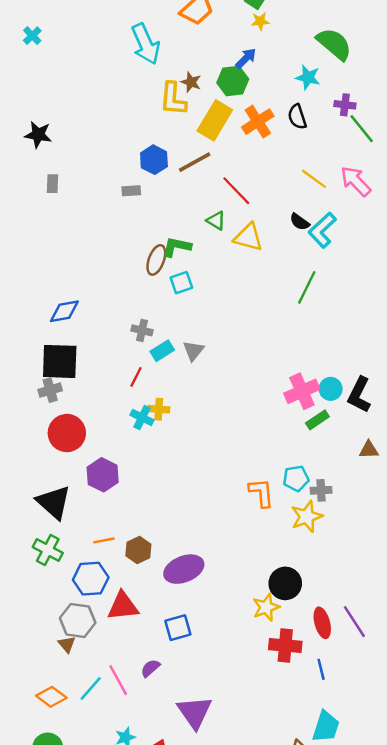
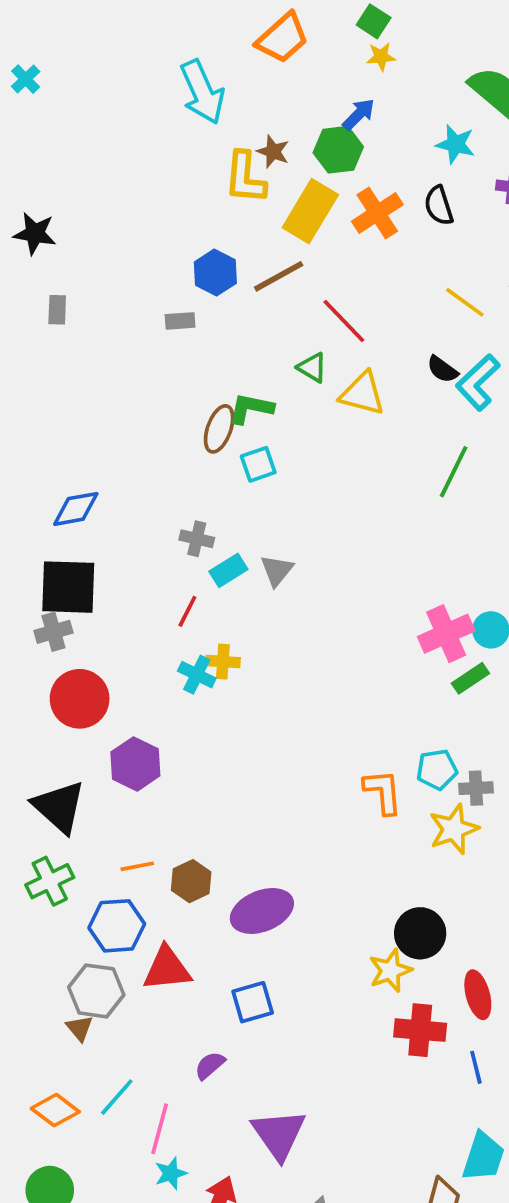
green cross: (48, 550) -> (50, 881), turned 36
pink line: (118, 680) -> (160, 1129), moved, turned 44

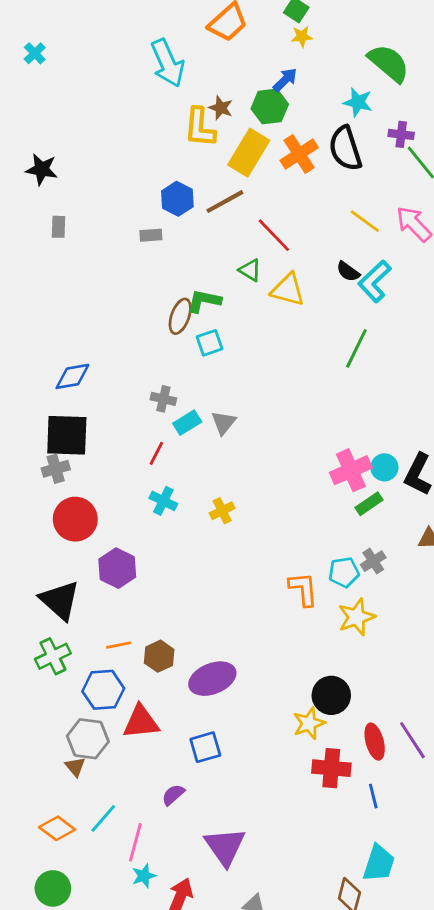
black semicircle: (439, 206) -> (345, 148), size x1.5
yellow cross: (223, 662) -> (222, 511), moved, turned -30
gray cross: (476, 788) -> (373, 561), moved, turned -30

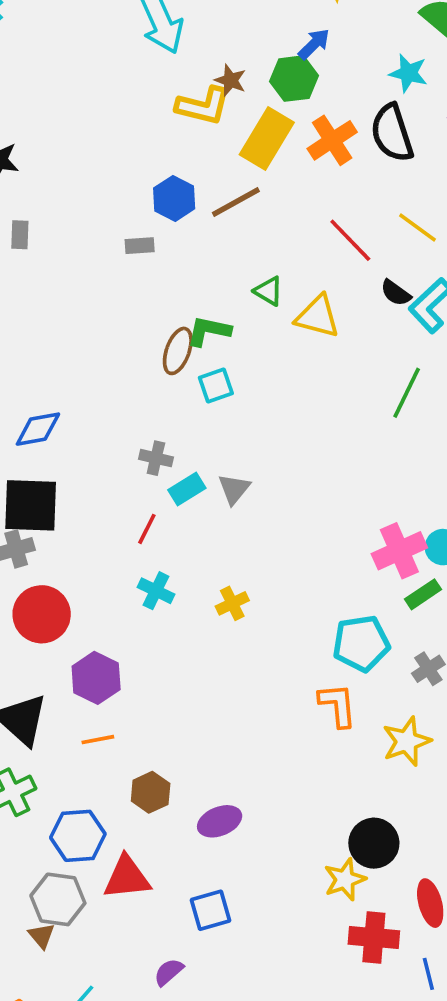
yellow L-shape: (200, 127) -> (203, 106), turned -81
red line: (274, 235) -> (350, 240), moved
cyan pentagon: (344, 572) -> (361, 643), moved, size x1.4
orange line: (119, 645) -> (98, 740), moved
purple ellipse: (212, 679) -> (220, 821), size x0.7

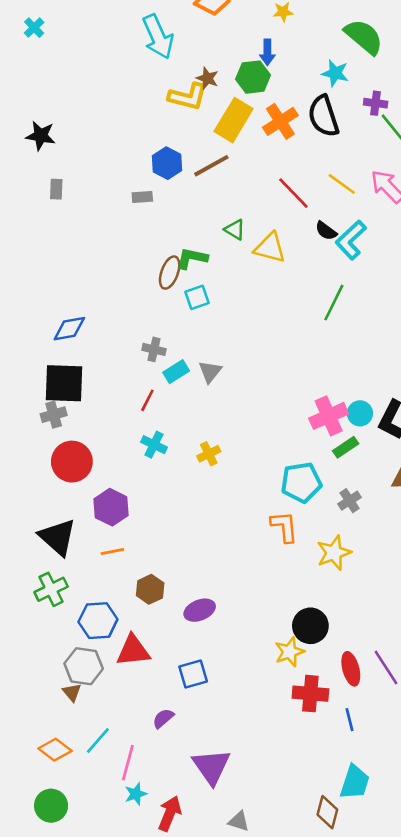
blue arrow: (314, 44) -> (267, 52), turned 135

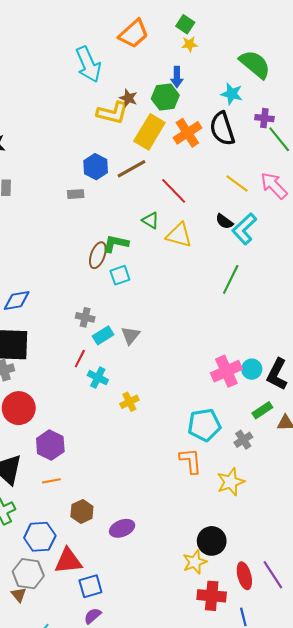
red line: (293, 193) -> (174, 191), moved
cyan cross: (154, 445) -> (98, 378), moved
green rectangle: (346, 447) -> (262, 410), moved
blue square: (193, 674) -> (90, 586), moved

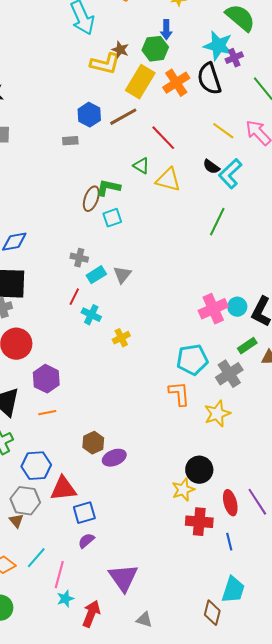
cyan star: (232, 94) -> (218, 46), size x1.4
purple cross: (264, 118) -> (234, 58), moved, turned -30
gray cross: (243, 440) -> (229, 374), size x1.5
brown hexagon: (82, 511) -> (93, 443), moved

